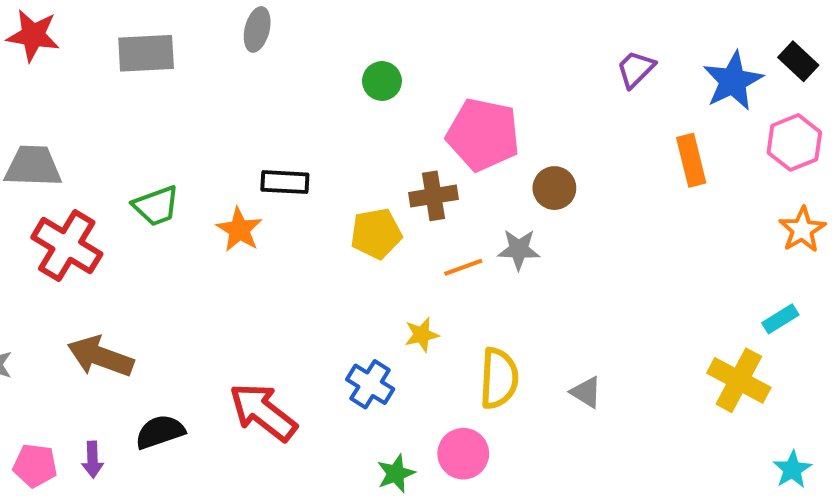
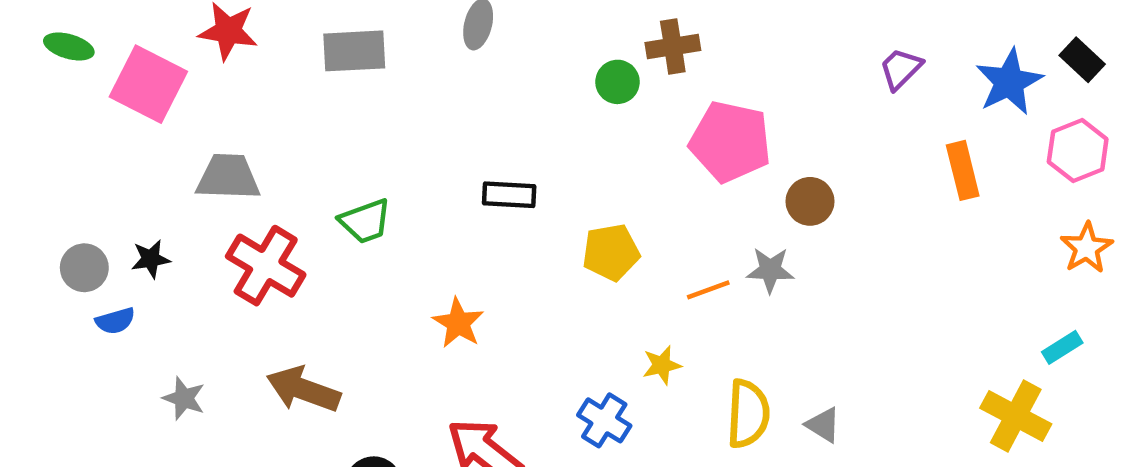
brown cross: (434, 196) -> (673, 46), moved
orange star: (239, 230) -> (458, 323), moved
gray triangle: (586, 392) -> (823, 425), moved

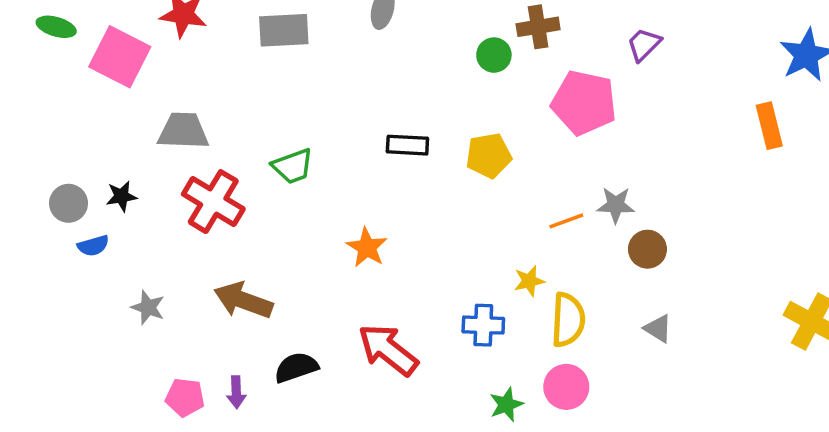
purple trapezoid: (901, 69) -> (644, 44), moved
brown circle: (810, 201) -> (647, 249), moved
yellow pentagon: (611, 252) -> (489, 156), moved
yellow semicircle: (748, 414) -> (568, 320), moved
blue cross: (604, 420) -> (483, 325), turned -30

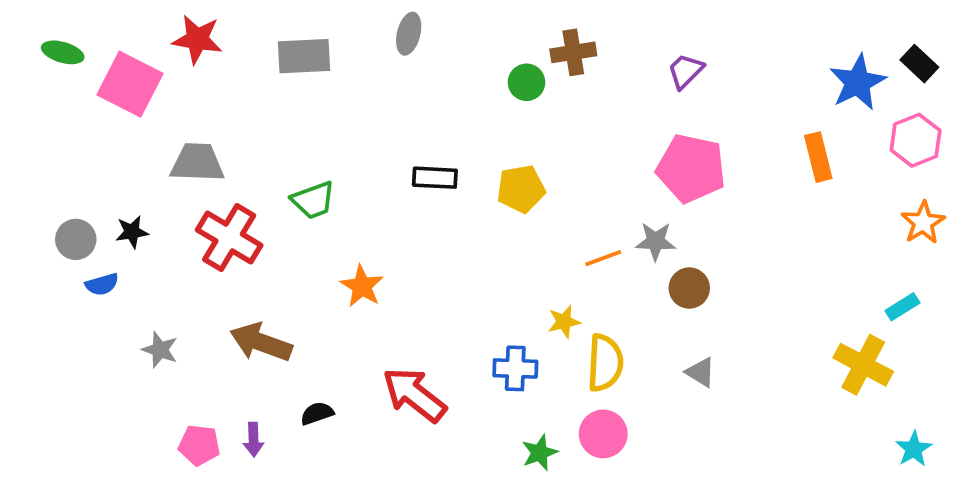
pink pentagon: (584, 103) -> (691, 168), moved
orange star: (367, 247) -> (362, 286), moved
black semicircle: (296, 367) -> (317, 413), size x0.7

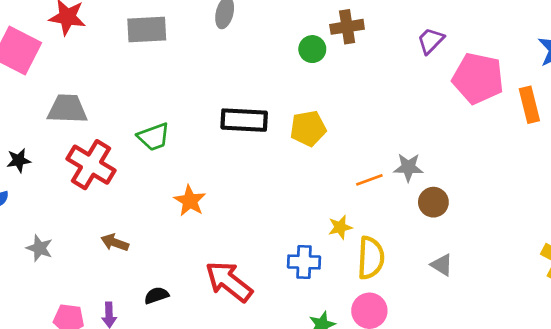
pink pentagon: (691, 168) -> (478, 78), moved
black rectangle: (435, 178) -> (244, 120), size x1.4
brown arrow: (261, 342) -> (115, 243), size x0.6

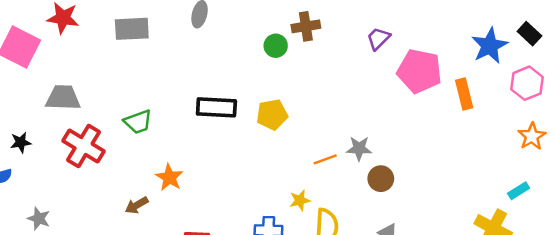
brown arrow: (115, 243) -> (137, 205), moved, turned -50

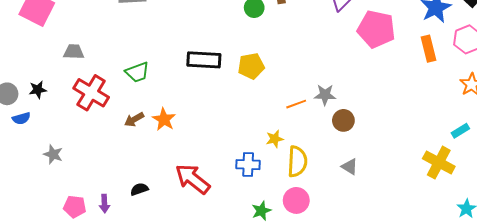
orange rectangle: (464, 94) -> (429, 49), moved
gray trapezoid: (63, 98) -> (74, 52), size x0.7
brown arrow: (137, 205) -> (134, 119), moved

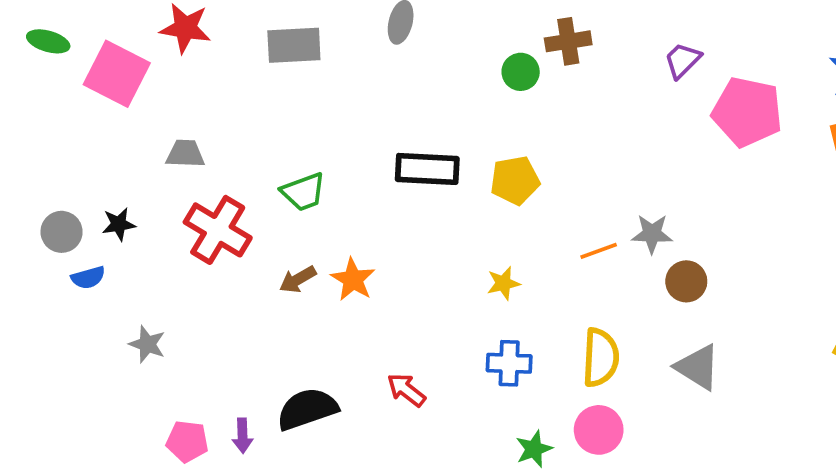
yellow star: (275, 139) -> (503, 283), moved
gray triangle: (350, 167) -> (698, 367), size x1.5
red arrow: (193, 179) -> (406, 390), size x0.6
black semicircle: (139, 189) -> (307, 409), size x1.8

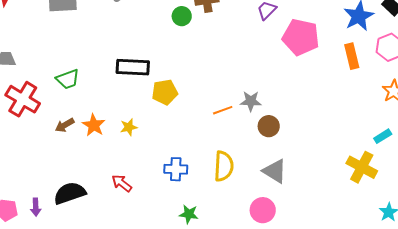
yellow pentagon: (515, 180) -> (165, 92), moved
yellow star: (503, 283) -> (129, 127), moved
pink circle: (599, 430) -> (263, 210), moved
green star: (534, 449) -> (189, 214), turned 30

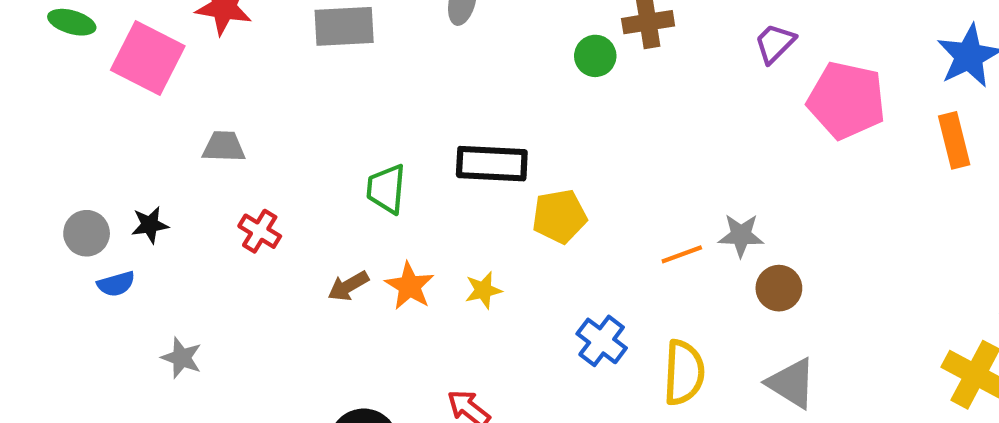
green trapezoid: (68, 79) -> (386, 189), moved, turned 115
red cross: (23, 99) -> (260, 231), size x0.6
blue cross: (176, 169) -> (602, 341), moved, turned 35

